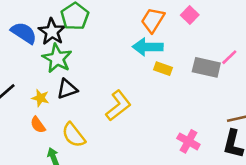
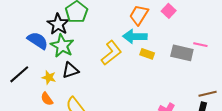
blue semicircle: (24, 33) -> (38, 41), moved
pink line: (229, 57) -> (200, 45), turned 56
yellow L-shape: (118, 106) -> (111, 53), moved

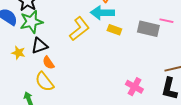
green star: (62, 46) -> (31, 22), turned 30
orange semicircle: (47, 99) -> (48, 63), moved

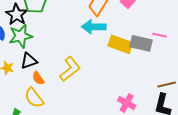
yellow L-shape: (79, 29) -> (70, 69), moved
yellow rectangle: (114, 30) -> (120, 44), moved, size x1.6

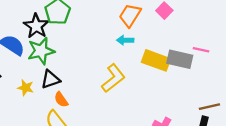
cyan arrow: (94, 27) -> (125, 40), size x0.6
yellow L-shape: (70, 69) -> (113, 78), moved

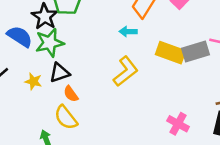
cyan arrow: (125, 40) -> (128, 32), moved
gray rectangle: (180, 59) -> (195, 51), turned -30

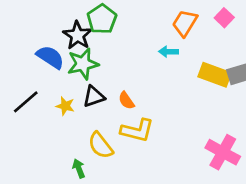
yellow L-shape: (126, 71) -> (137, 130), moved, turned 52
orange semicircle: (71, 94) -> (126, 101), moved
pink cross: (178, 124) -> (223, 152), size x1.4

